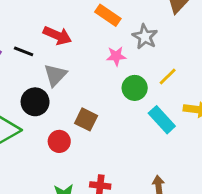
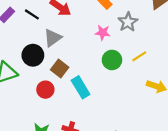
brown square: (86, 119) -> (60, 69), moved
cyan rectangle: (162, 120) -> (81, 87), moved

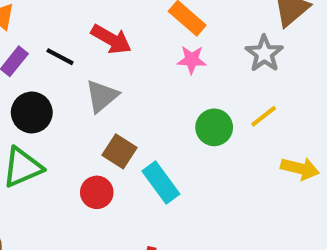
gray star: (128, 22) -> (264, 54), moved
pink star: (103, 33) -> (192, 60), moved
black circle: (33, 55) -> (32, 112), moved

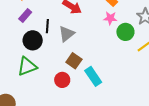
black line: (60, 57) -> (47, 26), moved, turned 64
green circle: (214, 127) -> (125, 32), moved

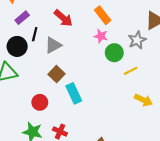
purple rectangle: (25, 15) -> (22, 18), moved
red circle: (62, 80) -> (40, 102), moved

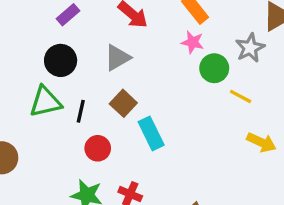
black line: (35, 34) -> (81, 111), moved
yellow line: (131, 71) -> (241, 96), turned 56

